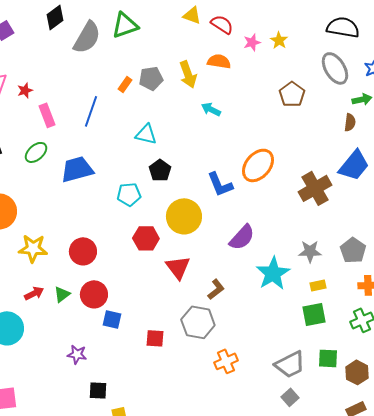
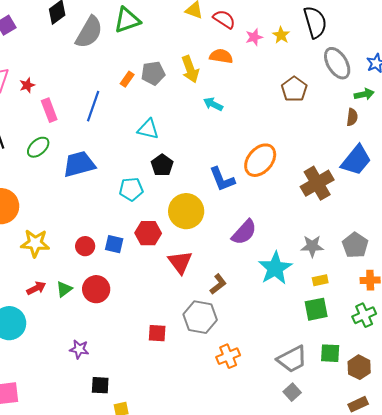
black semicircle: (343, 27) -> (315, 22), moved, turned 64
red circle: (83, 251) -> (85, 246), size x0.7
blue square: (112, 319) -> (114, 244), moved

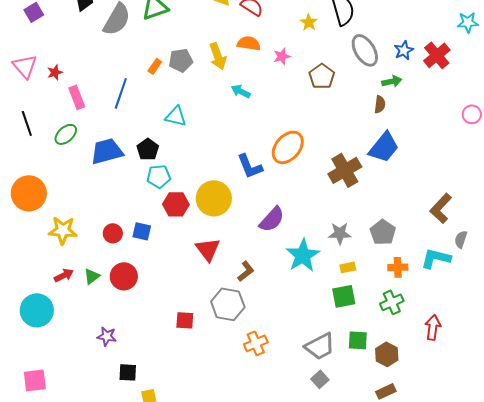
pink star: (254, 37) -> (282, 56), moved
black pentagon: (162, 165) -> (148, 149), moved
red hexagon: (148, 233) -> (176, 204), moved

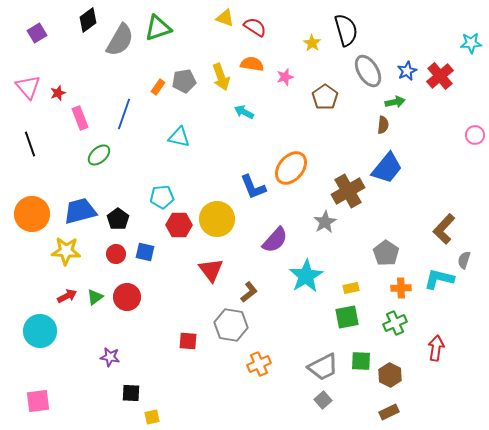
green ellipse: (66, 134) -> (99, 155), moved
black pentagon: (148, 149) -> (118, 219), moved
blue trapezoid: (107, 151) -> (80, 211), moved
gray star: (340, 233) -> (325, 222), moved, turned -30

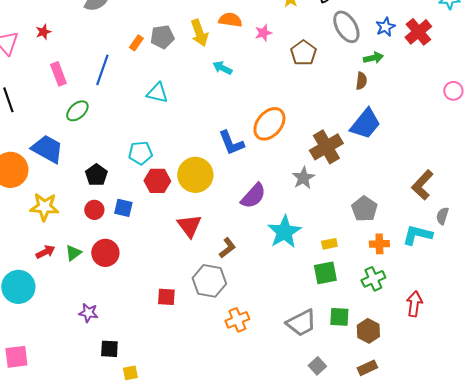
red star: (58, 93) -> (43, 32), moved
blue trapezoid: (80, 211) -> (47, 149), moved, turned 44
gray square: (323, 400) -> (317, 366), moved

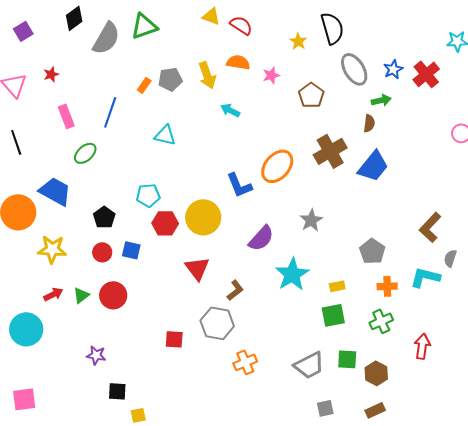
brown cross: (326, 147) -> (330, 151), moved
gray square: (317, 366) -> (325, 408), turned 30

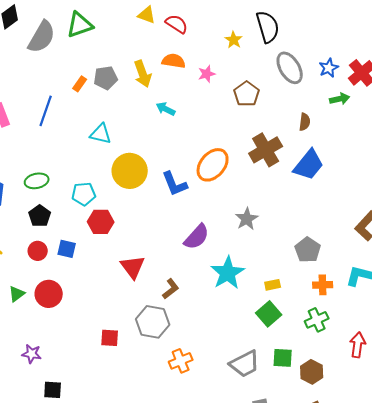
green arrow: (381, 100) -> (340, 99), moved
green ellipse: (85, 153) -> (37, 181), moved, turned 30
yellow circle: (203, 217) -> (130, 171), moved
green square: (333, 315) -> (269, 314), turned -30

